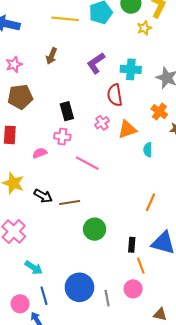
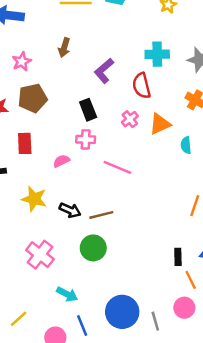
purple L-shape: (96, 63) -> (104, 71), moved
green circle: (95, 229) -> (93, 248), moved

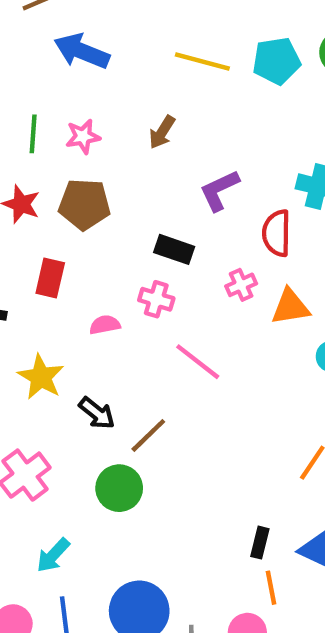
black rectangle: (88, 110) -> (174, 249), turned -65
brown line: (101, 215) -> (148, 435), turned -45
cyan arrow: (67, 294) -> (53, 555), turned 90

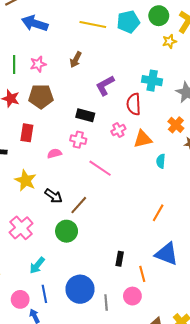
black rectangle: (260, 543) -> (120, 259), moved

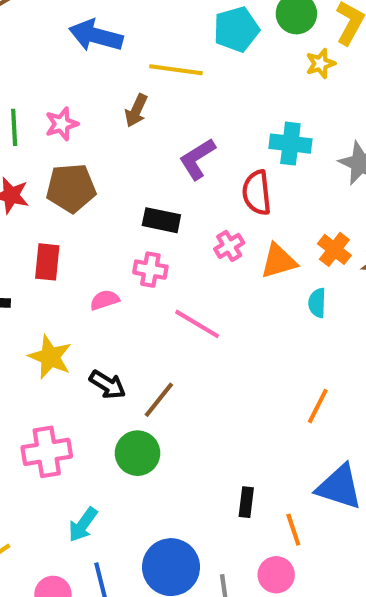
blue arrow: (35, 23) -> (96, 36), moved
yellow line: (93, 24) -> (176, 70), moved
orange cross: (176, 125) -> (334, 249), moved
pink cross: (21, 228) -> (47, 452), turned 35

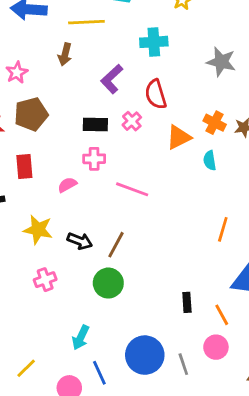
cyan cross: (290, 144) -> (154, 42), moved
pink cross: (229, 246) -> (132, 121), moved
pink cross: (47, 452) -> (45, 280), moved, size x0.7

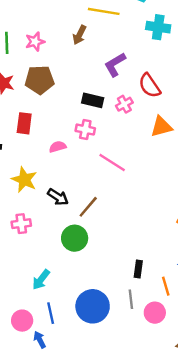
cyan cross: (154, 42) -> (158, 27), moved
red semicircle: (156, 94) -> (150, 86), turned -30
gray line: (183, 364) -> (131, 299), moved

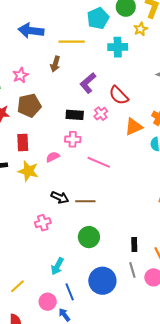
yellow star: (24, 180) -> (28, 171), moved
brown line: (88, 207) -> (85, 201), turned 60
pink cross: (21, 224) -> (43, 223), moved
green circle: (75, 238) -> (89, 237), moved

